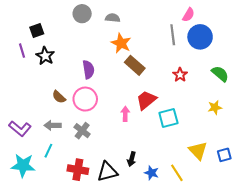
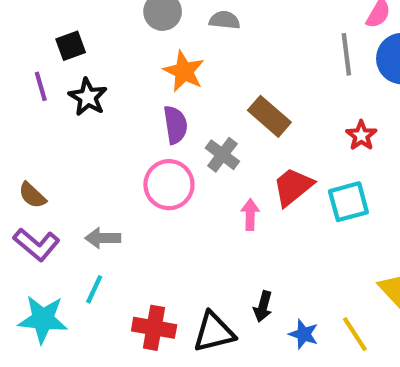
orange star: (121, 43) -> (184, 71), moved
brown semicircle: (59, 97) -> (32, 195), moved
cyan square: (168, 118) -> (348, 202), moved
gray cross: (82, 131) -> (222, 155), moved

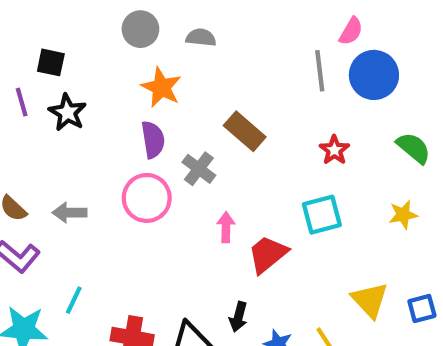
black square: (71, 46) -> (51, 62), turned 32
red trapezoid: (293, 187) -> (268, 254), moved
gray arrow: (103, 238) -> (70, 213), moved

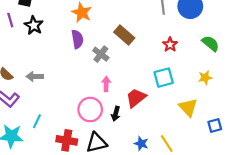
pink circle: (147, 198) -> (90, 110), moved
pink arrow: (226, 227) -> (106, 84), moved
yellow triangle: (370, 300) -> (188, 107), moved
black arrow: (238, 317) -> (116, 114), moved

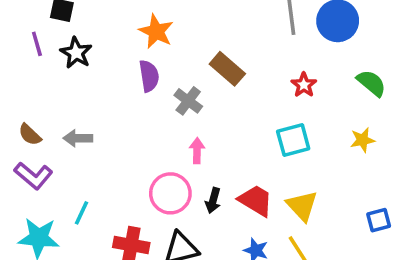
red trapezoid: (136, 98) -> (256, 200), moved, turned 70
yellow triangle: (188, 107) -> (302, 206), moved

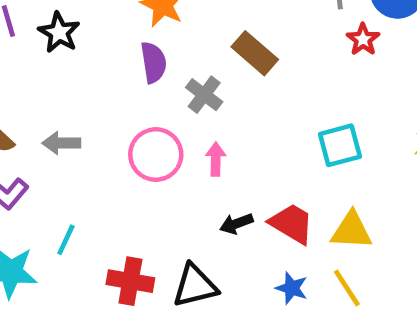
red star: (304, 85) -> (363, 39), moved
pink circle: (170, 193) -> (156, 155), moved
black arrow: (213, 200) -> (236, 224), turned 55
yellow triangle: (302, 206) -> (351, 231), turned -44

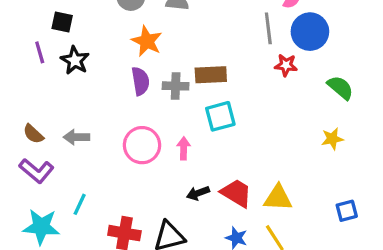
red star: (363, 39) -> (286, 65), turned -30
brown rectangle: (255, 53) -> (211, 75), turned -44
gray cross: (204, 95) -> (176, 86), moved, turned -35
cyan square: (340, 145) -> (220, 116), moved

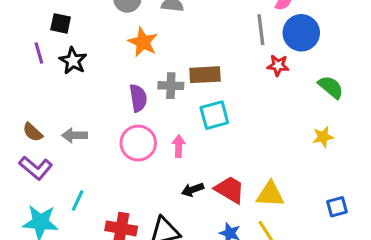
purple semicircle: (140, 81) -> (138, 98), moved

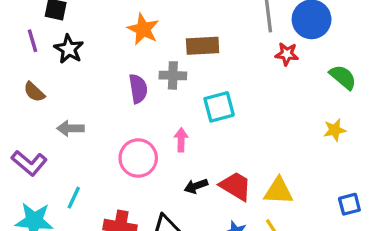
brown rectangle: (205, 75) -> (203, 46), moved
brown semicircle: (33, 132) -> (34, 92), moved
pink circle: (138, 143) -> (138, 158), moved

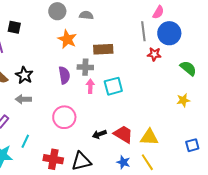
black star: (69, 49) -> (24, 75), moved
pink arrow: (181, 140) -> (90, 86), moved

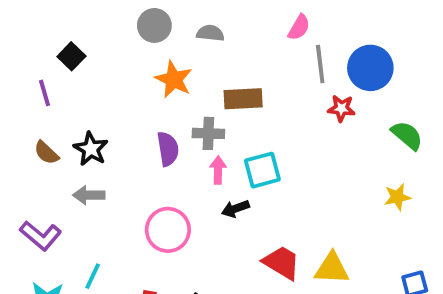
pink semicircle: (158, 12) -> (299, 27), moved
black square: (14, 27) -> (71, 56), turned 32
black arrow: (99, 134) -> (235, 209), moved

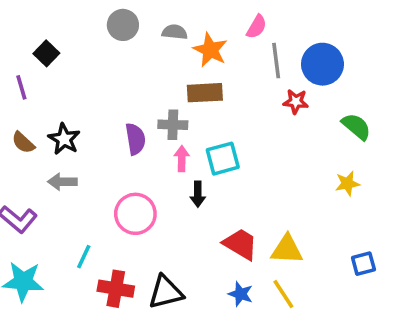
orange star: (174, 79) -> (210, 50), moved
black arrow: (235, 209) -> (198, 194), turned -70
cyan line: (93, 276) -> (84, 257), moved

